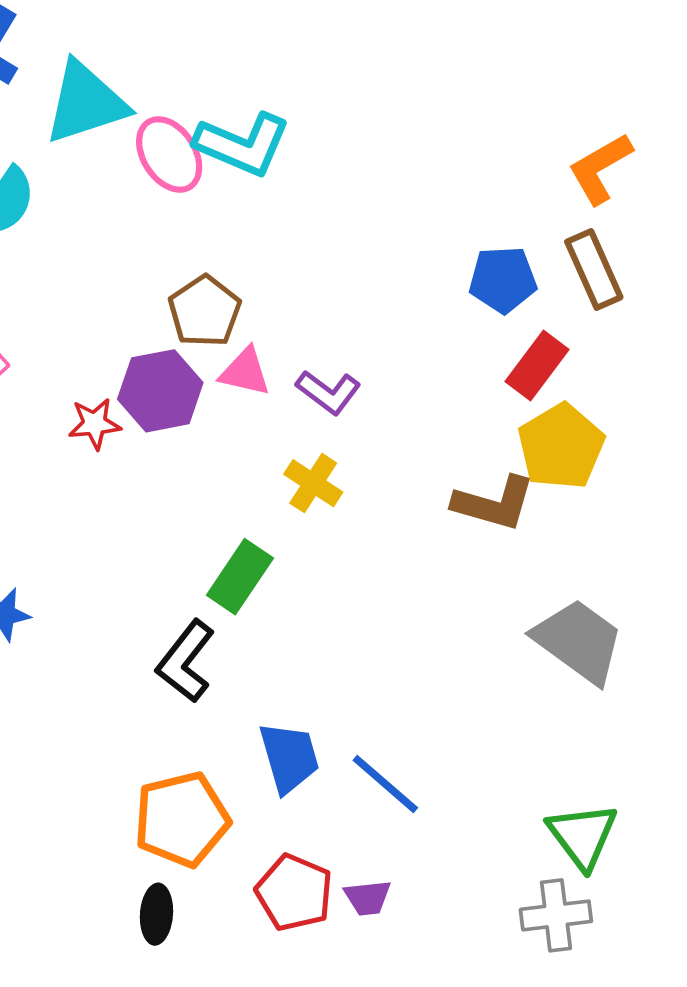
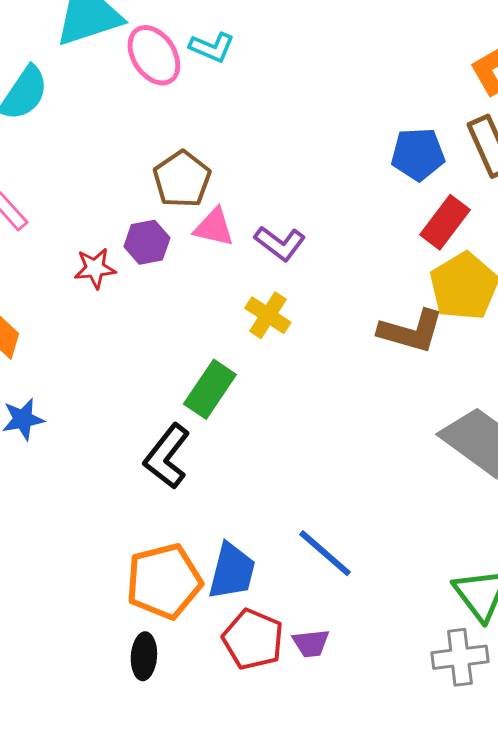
cyan L-shape: (242, 144) -> (212, 47), size x0.6
purple hexagon: (160, 391) -> (147, 242), size x0.7
blue trapezoid: (289, 757) -> (232, 571), moved, turned 30

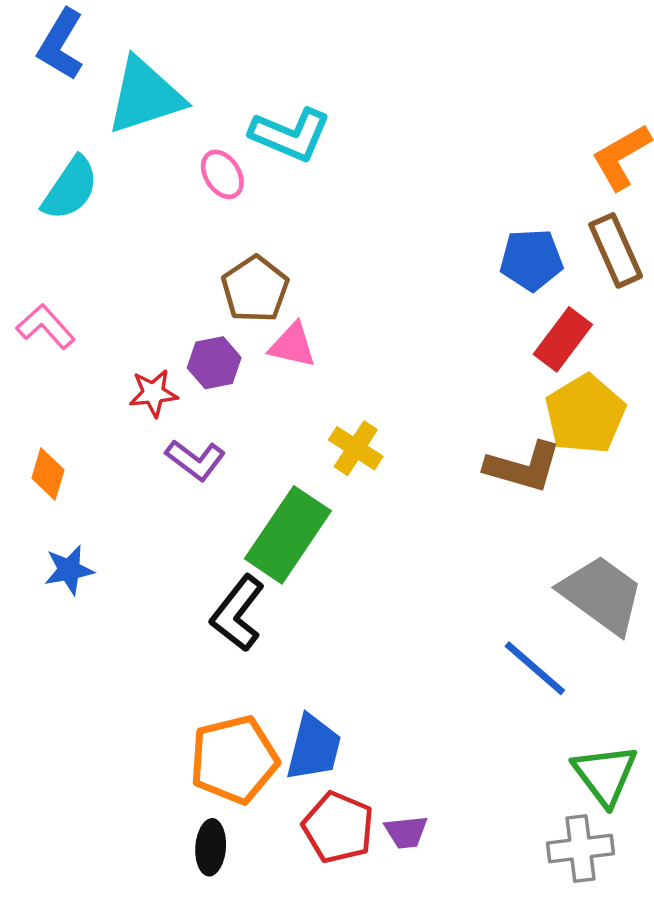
cyan L-shape: (212, 47) -> (290, 135), size x1.5
pink ellipse: (154, 55) -> (222, 174), moved, size x0.7
purple L-shape: (280, 243) -> (195, 460), moved
green rectangle: (210, 389) -> (288, 535), size x1.4
blue line: (325, 553) -> (535, 668), moved

